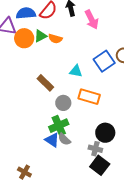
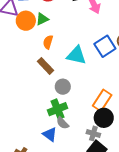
orange semicircle: (55, 39) -> (48, 42), moved, turned 88
cyan triangle: (76, 71) -> (76, 55), size x1.5
orange rectangle: (89, 97) -> (102, 100), moved, turned -75
blue triangle: (52, 140) -> (50, 134), moved

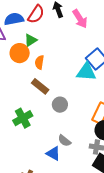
orange circle: (26, 21) -> (20, 53), moved
cyan triangle: (76, 55) -> (86, 72), moved
green cross: (58, 109) -> (23, 118), moved

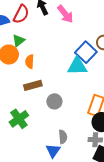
brown rectangle: (40, 86) -> (33, 85), turned -48
gray semicircle: (64, 141) -> (63, 137), turned -128
blue triangle: (53, 154) -> (53, 151), turned 42

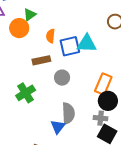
blue square: (86, 52) -> (70, 46), moved, turned 30
orange semicircle: (30, 62) -> (50, 36), moved
gray semicircle: (63, 137) -> (68, 113), size x1.5

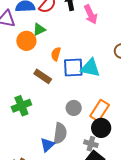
brown rectangle: (41, 60) -> (43, 76), turned 36
gray circle: (62, 78) -> (74, 108), moved

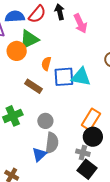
green triangle: (39, 29) -> (29, 39), size x1.5
gray circle: (74, 108) -> (45, 121), moved

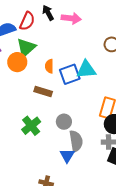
pink arrow: (80, 23) -> (71, 18), turned -42

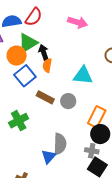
black arrow: (48, 13) -> (44, 52), moved
blue square: (70, 74) -> (25, 76), moved, turned -30
brown rectangle: (43, 91) -> (45, 97), moved
gray circle: (64, 122) -> (68, 101), moved

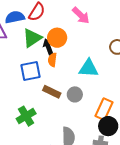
pink arrow: (78, 22) -> (81, 15), turned 30
orange circle: (17, 56) -> (57, 38), moved
blue square: (25, 76) -> (30, 71), turned 30

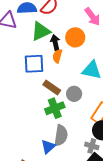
orange circle: (57, 38) -> (75, 37), moved
green cross: (26, 116) -> (55, 108), moved

